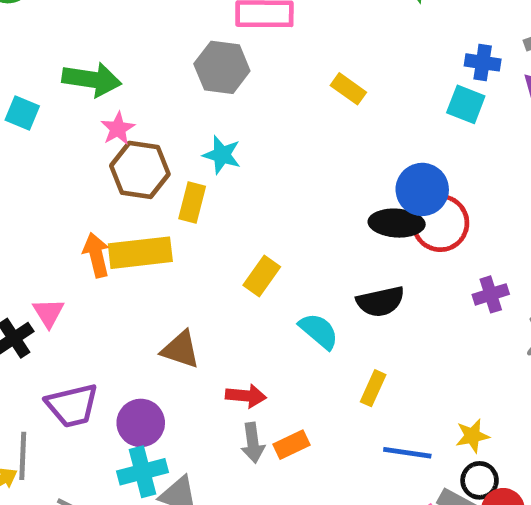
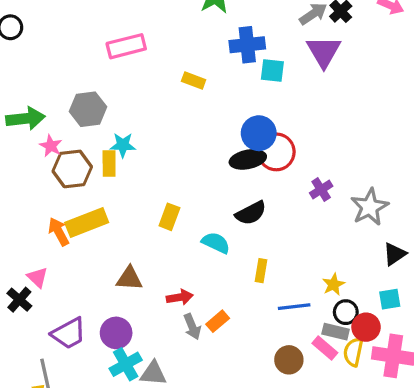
blue cross: (483, 62) -> (247, 45), moved, size x1.5
gray hexagon: (222, 67) -> (88, 109), moved
yellow rectangle: (192, 203) -> (109, 163), moved

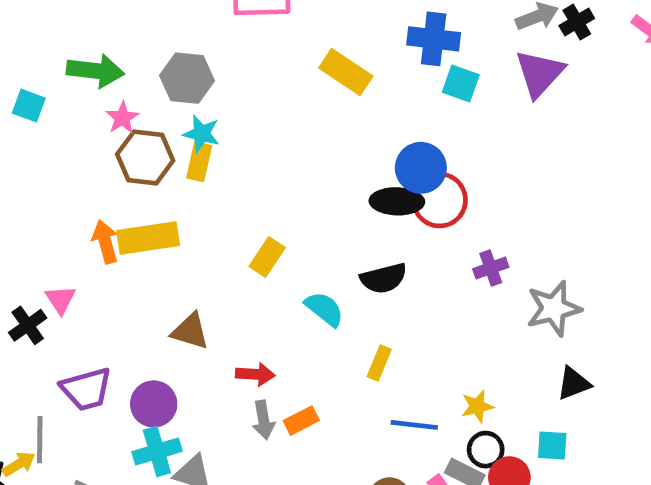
yellow rectangle: (194, 81) -> (346, 72), size x1.5
cyan star: (123, 145) -> (201, 134), moved

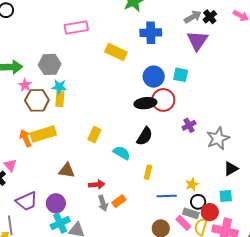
cyan square: (461, 84) -> (181, 75), moved
blue circle: (421, 168) -> (154, 77), moved
black semicircle: (384, 278) -> (145, 136), turned -36

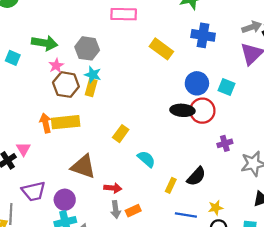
black semicircle: (145, 136) -> (196, 176), moved
brown triangle: (67, 171) -> (83, 167), size x1.4

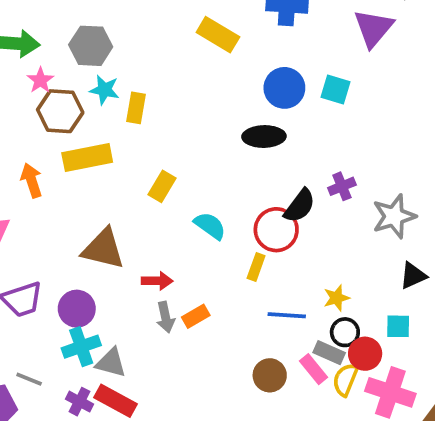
yellow rectangle: (91, 88) -> (136, 108), moved
red circle: (202, 111) -> (276, 230), moved
yellow rectangle: (66, 122) -> (87, 157), moved
black semicircle: (196, 176) -> (300, 206), moved

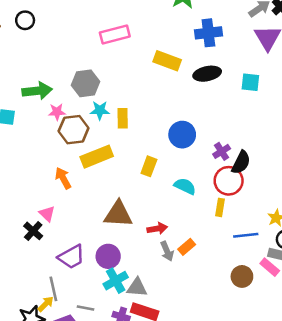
pink star: (40, 80) -> (57, 112), turned -30
blue circle: (284, 88) -> (182, 135), moved
black ellipse: (264, 137) -> (207, 74), moved
purple cross: (342, 186) -> (222, 151), moved

